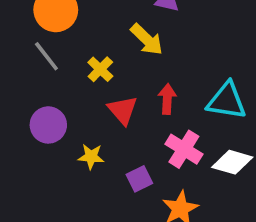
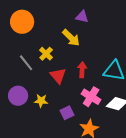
gray line: (46, 56) -> (26, 63), moved
purple circle: (48, 125) -> (18, 96), moved

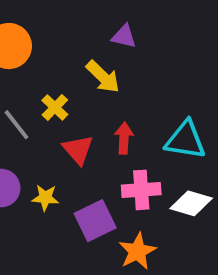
pink cross: (91, 97) -> (141, 190), turned -36
purple square: (67, 113) -> (95, 221), size x1.5

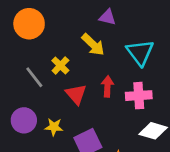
cyan triangle: (185, 140) -> (140, 52), moved, turned 44
pink cross: (141, 190) -> (139, 96), moved

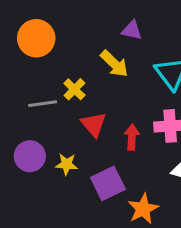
gray line: (34, 77) -> (43, 104), turned -60
red arrow: (107, 86) -> (132, 137), moved

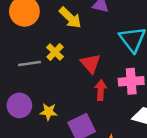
yellow arrow: (114, 64) -> (70, 18), moved
red triangle: (94, 124) -> (91, 63), moved

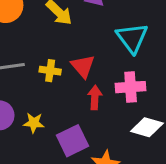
yellow cross: (55, 52) -> (50, 71), moved, turned -36

